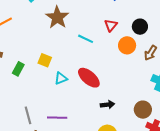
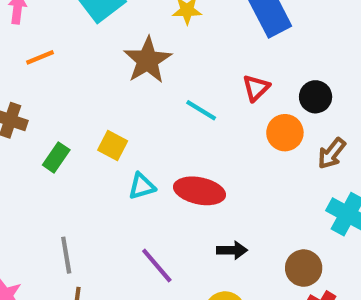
red ellipse: (89, 78) -> (200, 191), turned -35
purple line: (57, 118) -> (157, 265), moved, turned 42

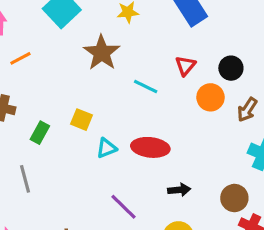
gray line: (66, 255) -> (25, 179), moved

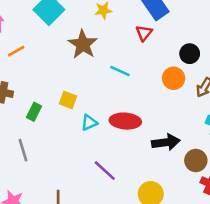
red triangle: (185, 66) -> (144, 33), moved
black arrow: (179, 190) -> (166, 142), moved, size x1.5

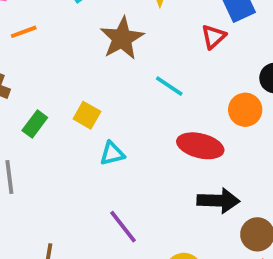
red ellipse: (125, 121) -> (200, 146), moved

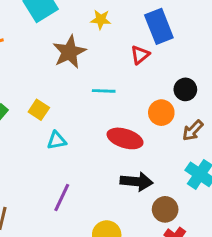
cyan line: (169, 86) -> (104, 91), turned -35
purple line: (123, 227) -> (62, 197), turned 60

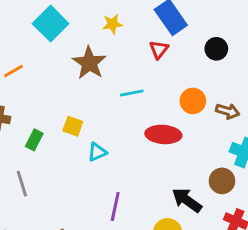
black circle: (185, 89) -> (216, 49), moved
brown arrow: (193, 130) -> (228, 111), turned -105
black arrow: (137, 182) -> (187, 200), moved, turned -136
brown circle: (165, 209) -> (222, 181), moved

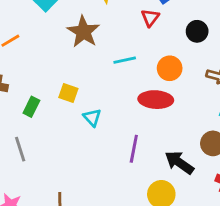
black circle: (216, 49) -> (197, 31), moved
orange circle: (193, 101) -> (170, 68), moved
cyan triangle: (97, 152) -> (92, 118), turned -48
purple line: (115, 206) -> (134, 149), moved

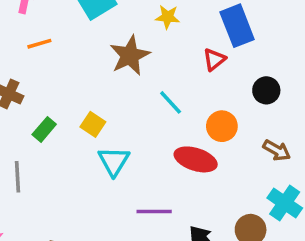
cyan line: (125, 60) -> (171, 102), turned 45
cyan triangle: (92, 118) -> (114, 161), size x1.4
purple line: (134, 149) -> (154, 212), turned 64

